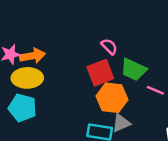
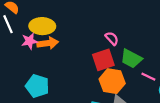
yellow ellipse: (27, 78) -> (42, 26), moved

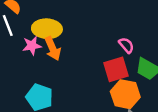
orange arrow: (48, 43) -> (53, 48), turned 72

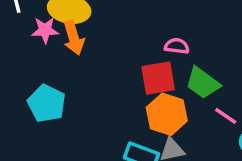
pink semicircle: (126, 45) -> (177, 46), turned -49

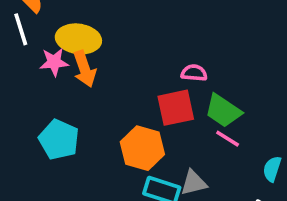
orange hexagon: (167, 114) -> (142, 148), moved
pink line: (226, 116) -> (228, 139), moved

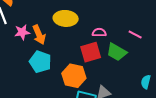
yellow ellipse: (78, 39) -> (66, 18), moved
pink line: (228, 139) -> (135, 35), moved
cyan pentagon: (59, 140) -> (40, 62), moved

